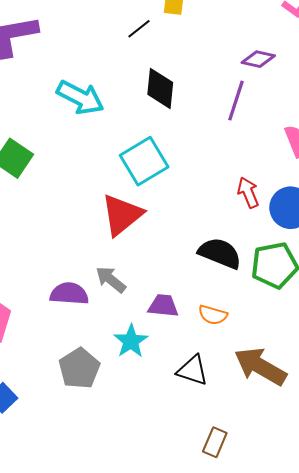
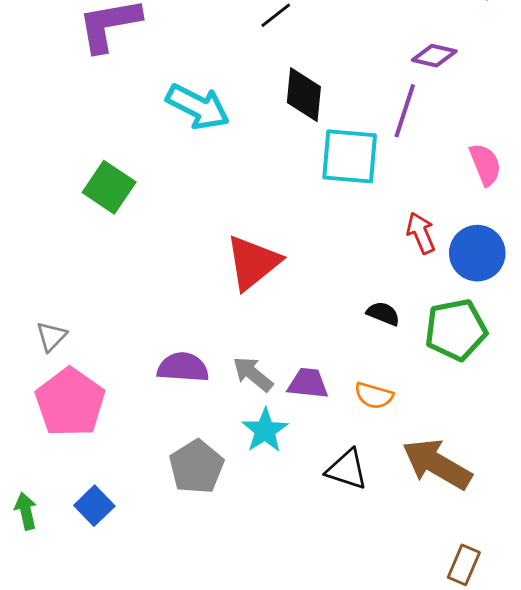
cyan square: (144, 161) -> (350, 156), moved, turned 36
black semicircle: (220, 253) -> (383, 314), size x0.6
gray arrow: (111, 279) -> (253, 374), moved
brown rectangle: (215, 442) -> (464, 565), moved

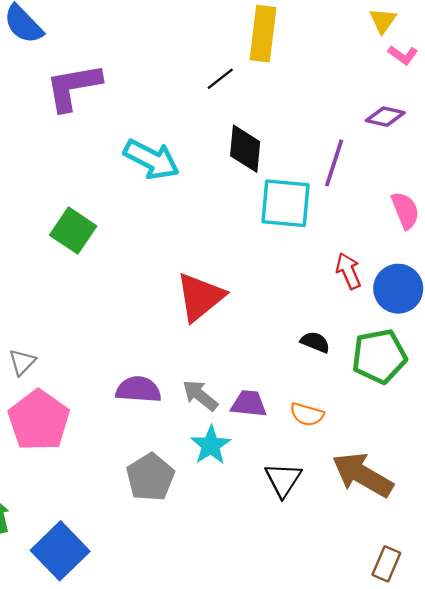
purple diamond: (434, 56) -> (385, 117), moved
black triangle: (347, 469) -> (283, 480), turned 45
blue square: (94, 506) -> (60, 551), moved, size x1.6

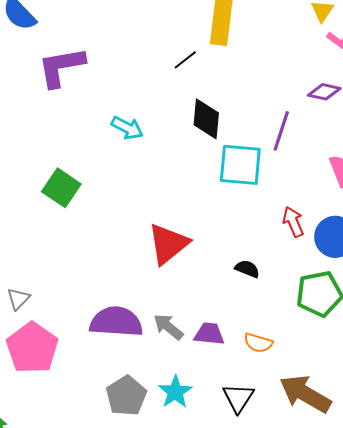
cyan arrow: (151, 159) -> (127, 128), size x0.7
black semicircle: (315, 342) -> (247, 269), moved
purple semicircle: (138, 389) -> (116, 322), size x1.4
cyan star: (211, 445) -> (175, 392), moved

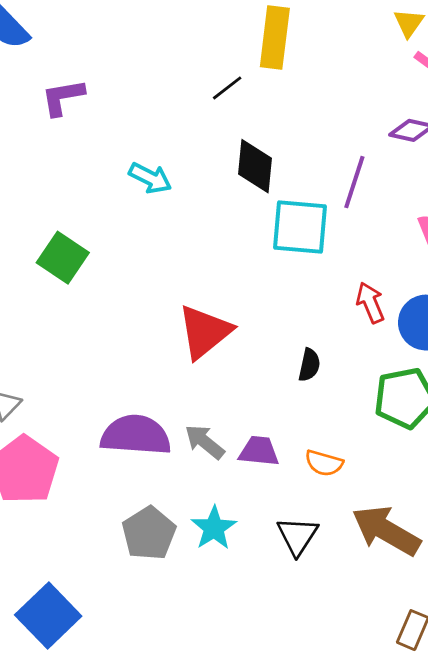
purple L-shape: (61, 67) -> (63, 97), size x0.7
black semicircle: (247, 269) -> (309, 365), turned 80

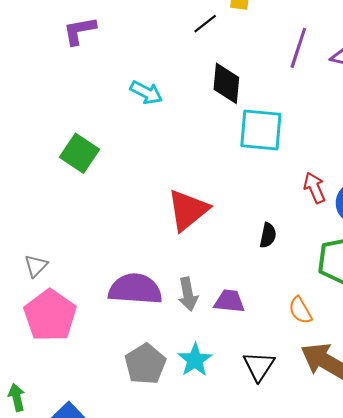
purple line: (354, 182) -> (298, 48), moved
gray arrow: (205, 442) -> (188, 294), turned -140
orange semicircle: (324, 463) -> (300, 310), moved, turned 44

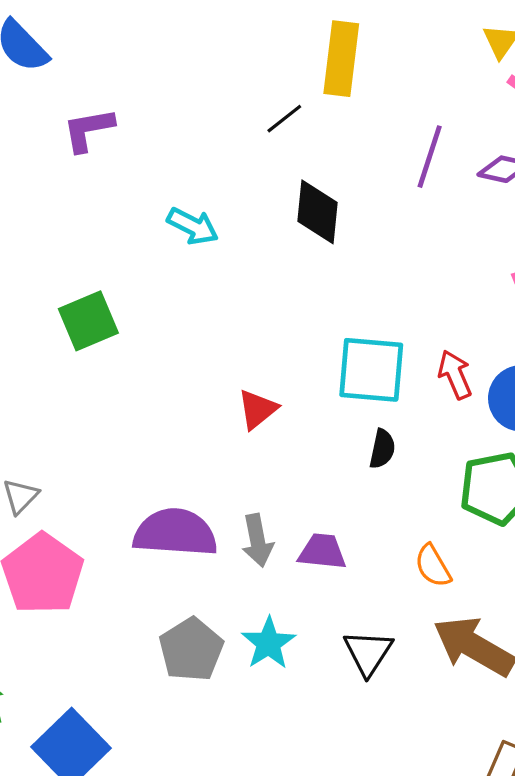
cyan square: (261, 130) -> (371, 370), moved
green square: (79, 153) -> (88, 321), turned 33
red triangle: (188, 210) -> (257, 409), size x0.6

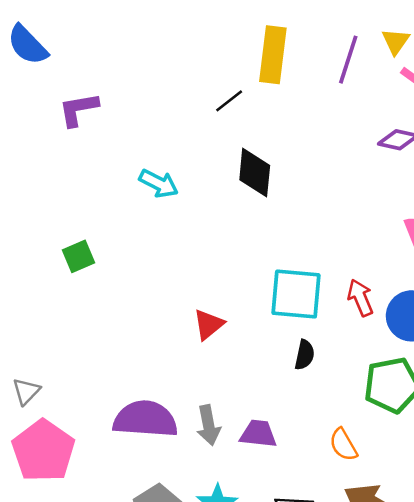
purple line: (430, 157) -> (348, 60), moved
green square: (88, 321) -> (79, 256), size x0.7

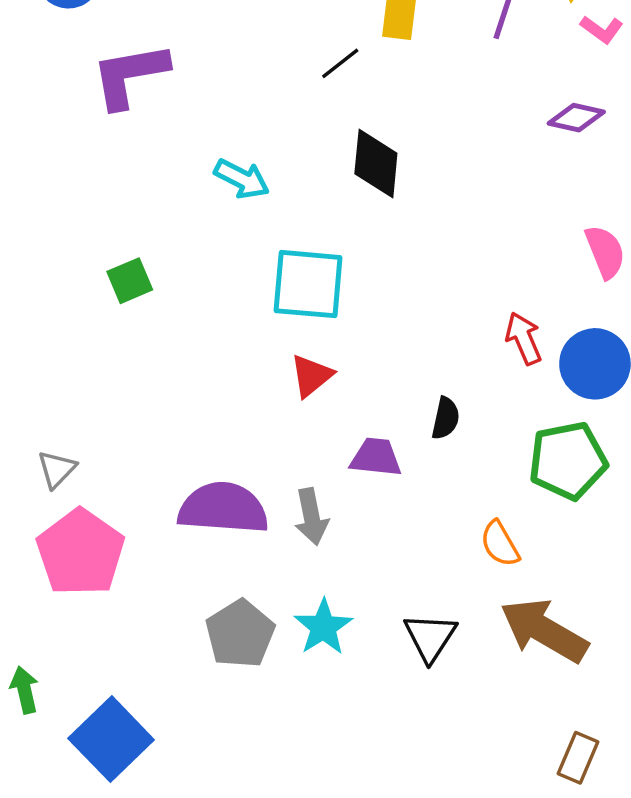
purple L-shape: (79, 109) -> (130, 75), size x1.4
cyan square: (296, 294) -> (308, 284), moved
purple trapezoid: (258, 434) -> (376, 457), moved

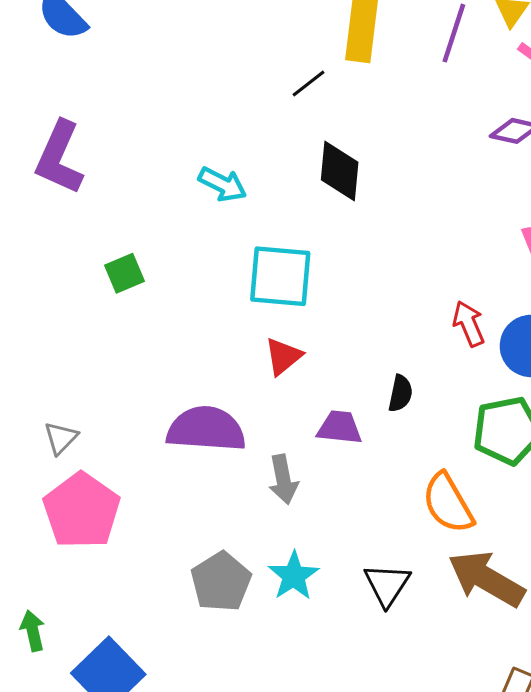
purple L-shape: (130, 75) -> (59, 158), moved, turned -56
purple semicircle: (223, 508) -> (206, 429), moved
orange semicircle: (500, 544) -> (448, 503), size x1.5

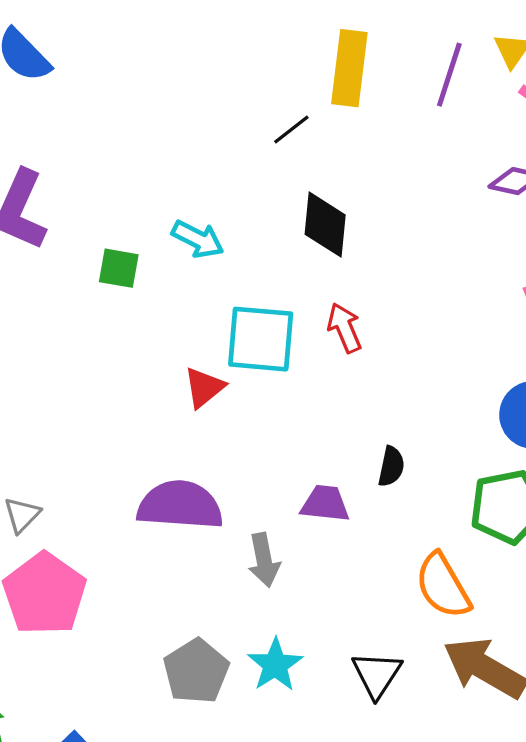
green square: (125, 273) -> (119, 268), moved, turned 33
red arrow: (469, 324) -> (345, 328), moved
red triangle: (283, 356) -> (204, 387), moved

